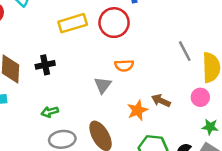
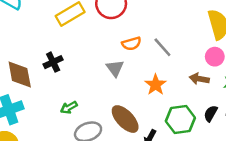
gray line: (185, 51) -> (162, 47), moved
brown arrow: (161, 101) -> (199, 79), moved

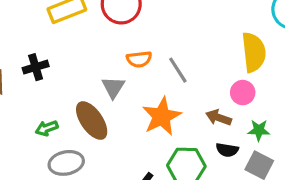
orange star: (156, 85) -> (162, 116), size x1.4
black semicircle: (211, 113) -> (227, 150), moved, turned -119
brown ellipse: (125, 119) -> (92, 121), moved

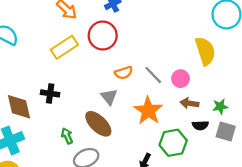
black cross: (36, 67) -> (50, 93), turned 36
pink circle: (243, 93) -> (181, 79), moved
green arrow: (47, 128) -> (67, 136), turned 98

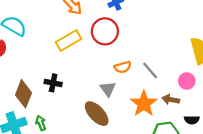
pink circle: (181, 79) -> (187, 81), moved
brown arrow: (189, 103) -> (171, 100), moved
brown diamond: (19, 107) -> (23, 94), turned 32
green arrow: (67, 136) -> (41, 123), moved

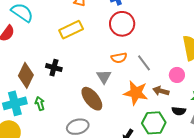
red circle: (105, 31) -> (122, 24), moved
orange star: (144, 104) -> (136, 93), turned -30

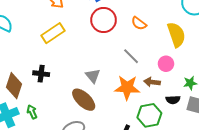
orange semicircle: (119, 58) -> (139, 23), moved, turned 56

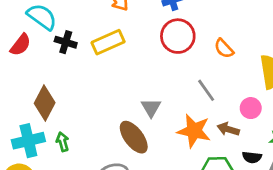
black cross: (41, 74) -> (66, 42), moved

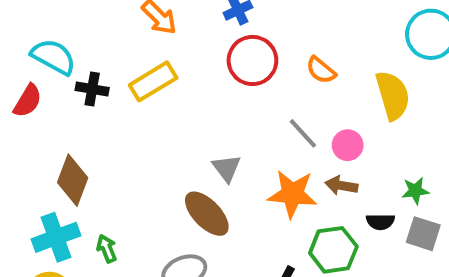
pink circle: (251, 108) -> (348, 145), moved
green arrow: (63, 142) -> (107, 249), moved

